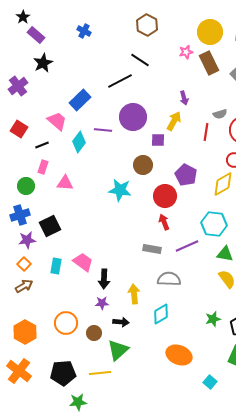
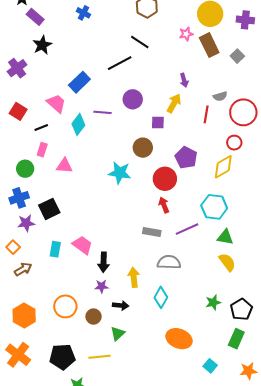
purple circle: (133, 117) -> (133, 99), size x0.7
orange square: (24, 264) -> (13, 247), moved
cyan diamond: (161, 314) -> (161, 297), turned -30
green triangle: (118, 350) -> (118, 334), size x0.7

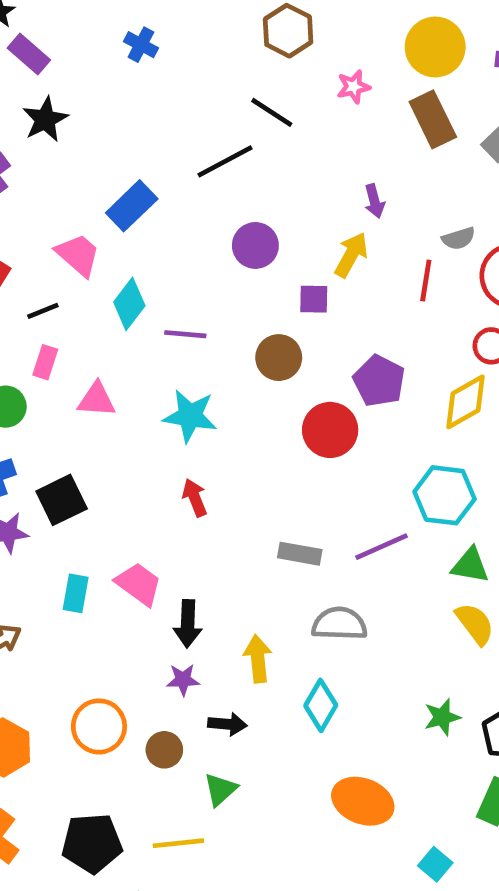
pink star: (186, 34) -> (353, 87), moved
purple line: (103, 112) -> (185, 334), moved
cyan star: (120, 173) -> (190, 416), moved
red arrow: (164, 205) -> (195, 498), moved

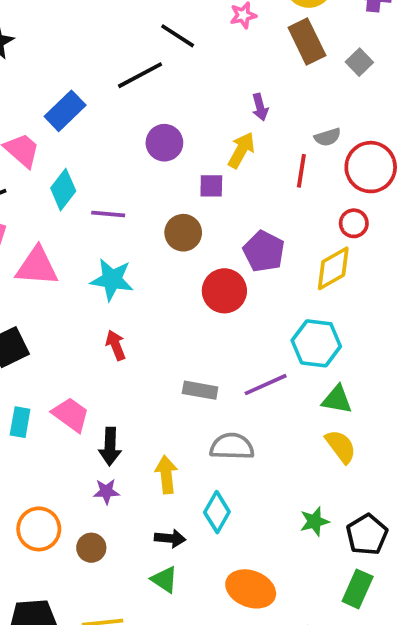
pink triangle: (97, 400) -> (37, 266), size x1.4
black arrow: (227, 724) -> (170, 538), moved
green triangle: (220, 790) -> (164, 580), moved, turned -44

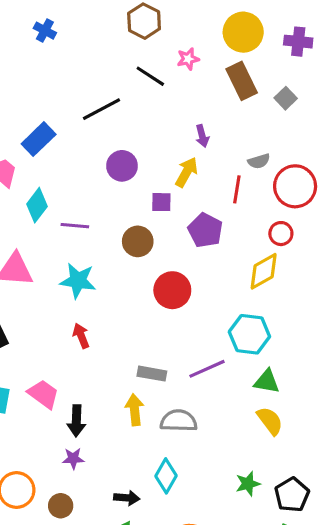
black line: (178, 36) -> (150, 76), moved
purple pentagon: (264, 251) -> (205, 230), moved
yellow arrow: (166, 475) -> (135, 410), moved

